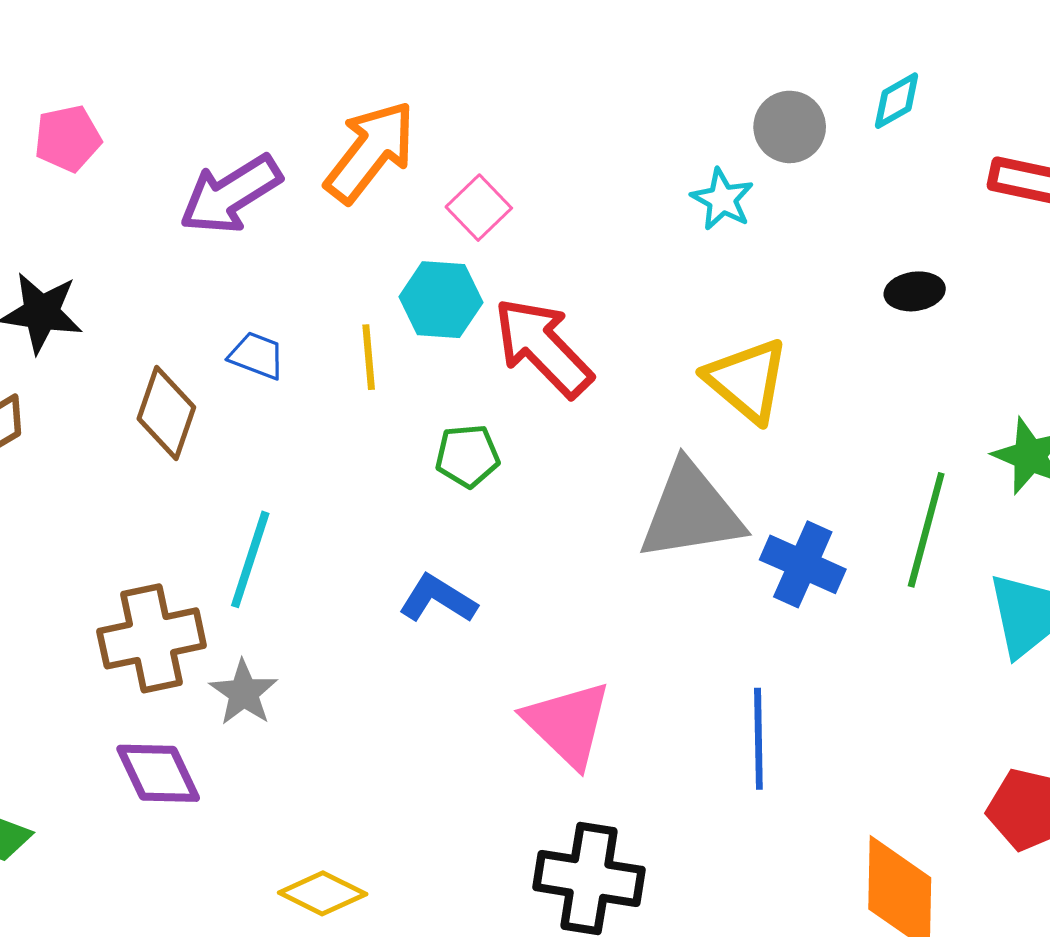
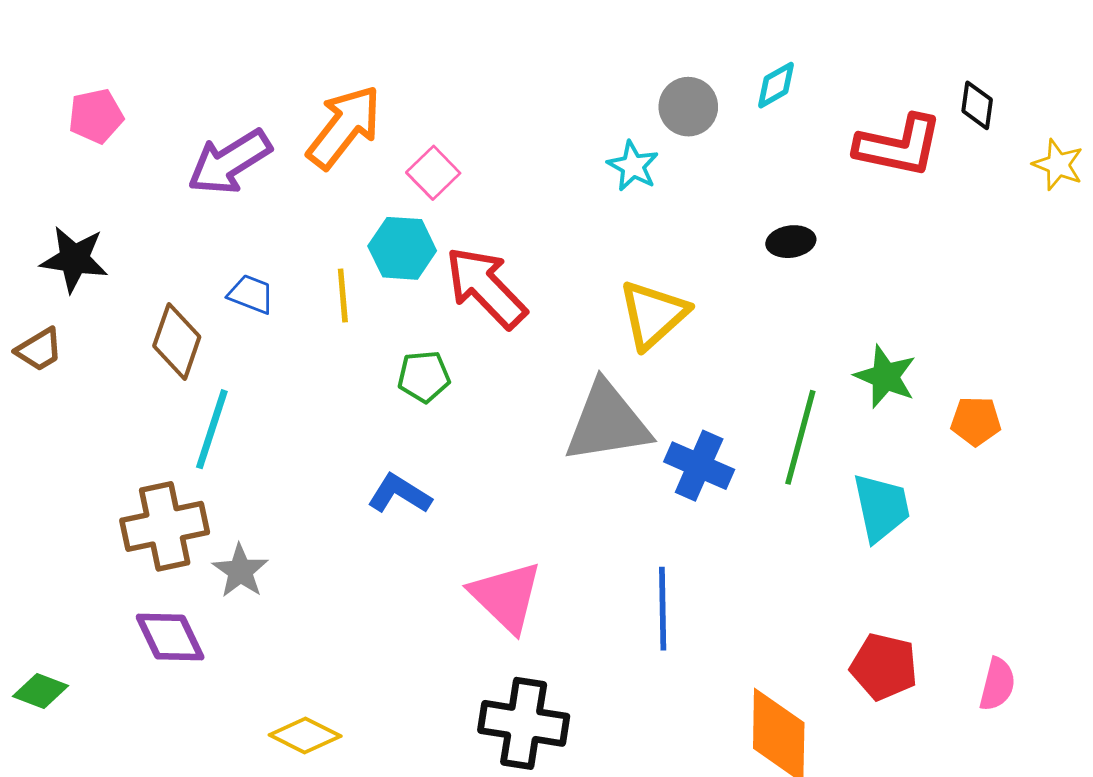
yellow triangle: (747, 380) -> (653, 314), turned 38
cyan line: (250, 559) -> (212, 429), moved

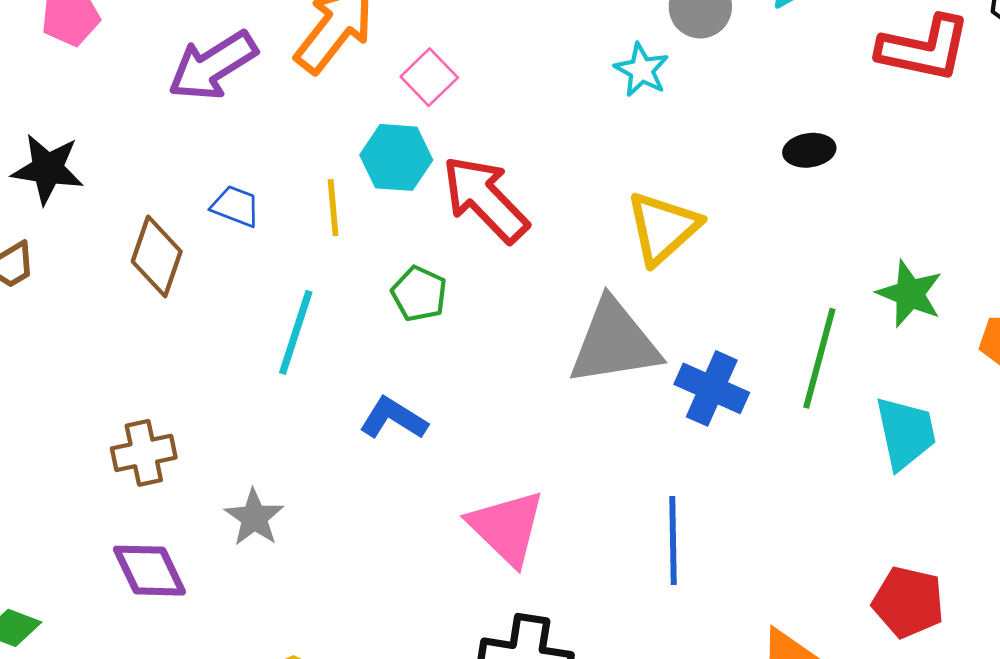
green pentagon: (424, 377) -> (419, 294), turned 30
cyan line: (212, 429) -> (296, 332), moved
brown cross: (165, 526) -> (144, 453), size x0.7
gray star: (240, 571) -> (254, 517), moved

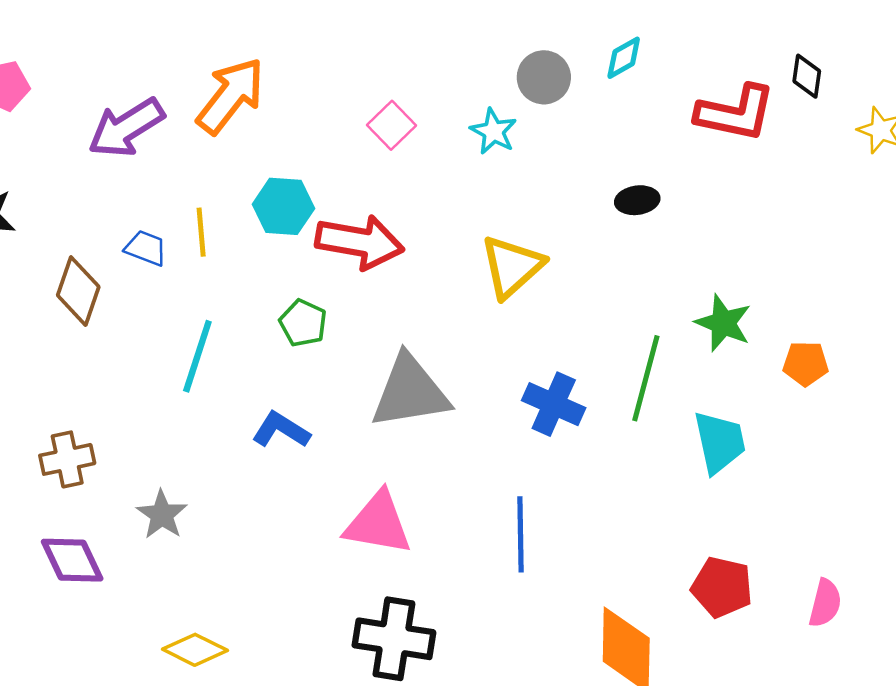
pink square: (429, 77) -> (392, 125), moved
red arrow: (485, 199) -> (360, 242), turned 144
yellow line: (333, 208) -> (201, 232), moved
gray triangle: (614, 342) -> (410, 392), moved
pink triangle: (507, 528) -> (378, 523), turned -34

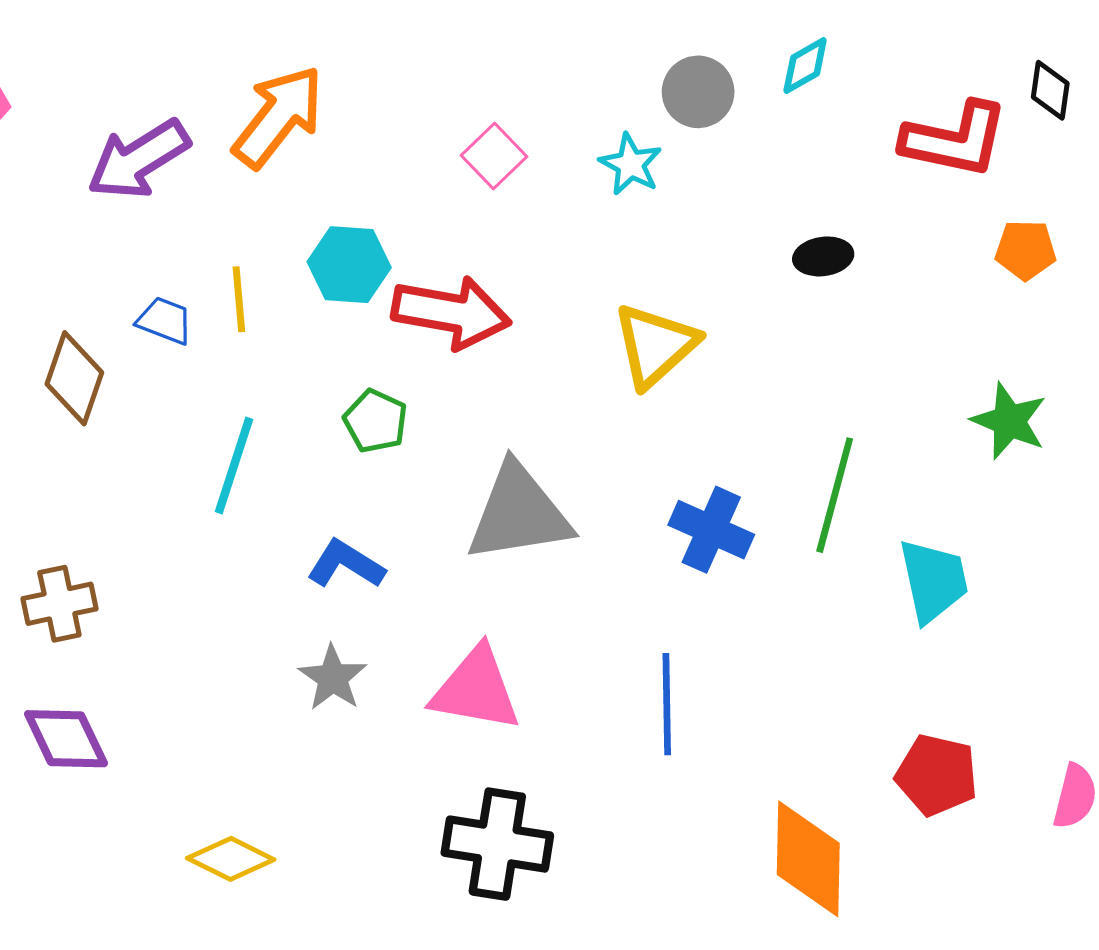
green star: (723, 323) -> (1009, 421), moved
orange pentagon: (806, 364) -> (1026, 250), moved
gray star: (162, 515) -> (333, 678), moved

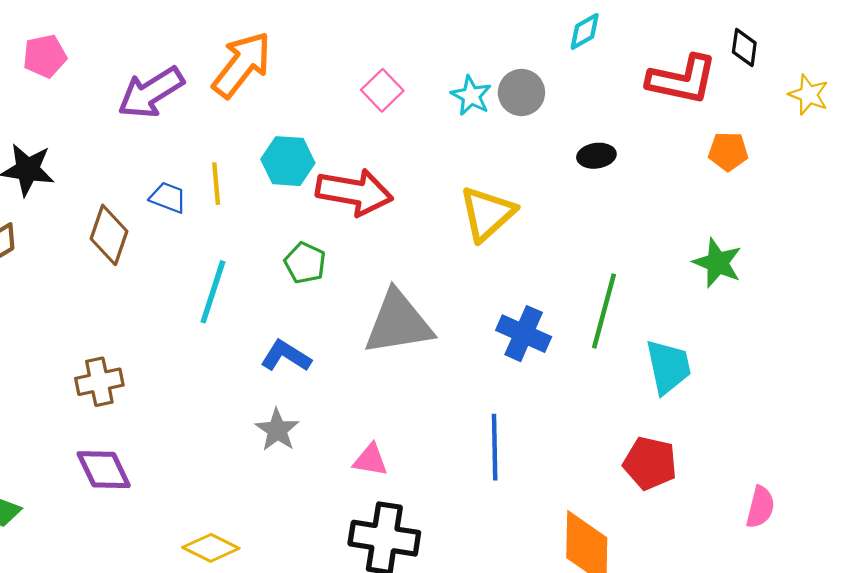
gray circle: (698, 92) -> (521, 92), moved
pink triangle: (476, 689) -> (370, 460), moved, size x0.6
red pentagon: (937, 775) -> (650, 463), moved

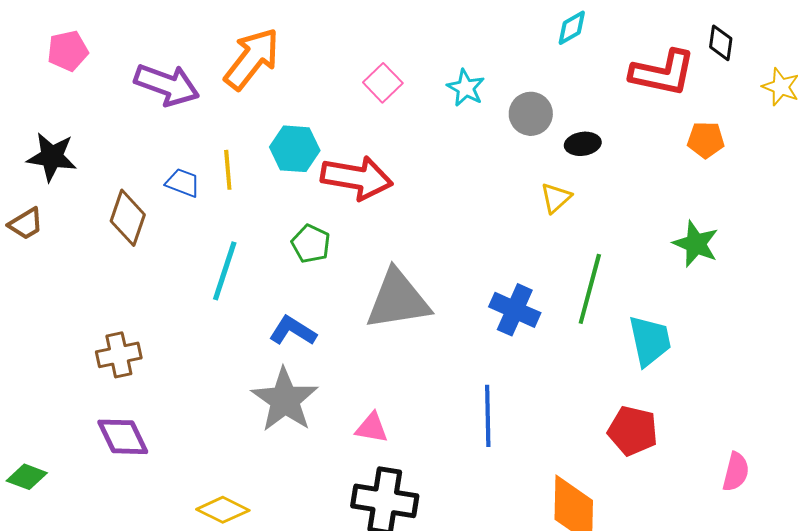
purple arrow: (151, 92) -> (167, 85), turned -128
gray circle: (521, 92) -> (531, 114), moved
yellow triangle: (487, 214) -> (556, 198), moved, size x0.6
gray star: (277, 430) -> (285, 400), size x1.6

